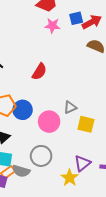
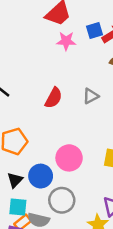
gray triangle: (70, 107) -> (91, 96), moved
blue circle: (23, 110) -> (41, 176), moved

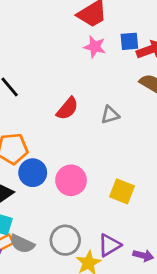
blue circle: (41, 176) -> (33, 173), moved
gray circle: (62, 200) -> (65, 240), moved

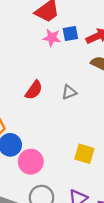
blue square: (129, 41) -> (70, 34), moved
pink circle: (71, 180) -> (31, 162), moved

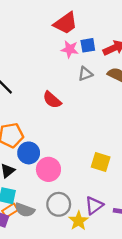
red semicircle: (34, 90) -> (52, 100), turned 96
gray triangle: (69, 92) -> (85, 74), moved

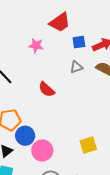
pink star: (70, 49) -> (36, 46), moved
yellow square: (101, 162) -> (88, 145), turned -36

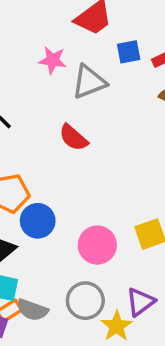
gray triangle: (76, 67) -> (89, 82), moved, size x1.5
pink circle: (42, 150) -> (97, 245), moved

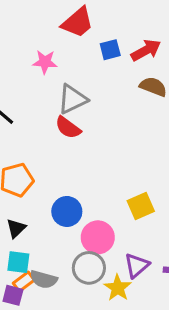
gray triangle: (89, 82) -> (72, 99), moved
blue circle: (38, 221) -> (67, 211), moved
pink circle: (97, 245) -> (98, 237), moved

